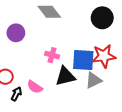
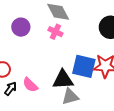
pink cross: (52, 55) -> (55, 32), moved
gray triangle: (93, 80) -> (70, 97), moved

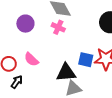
blue square: (84, 66) -> (86, 60), size x0.7
pink semicircle: (30, 85) -> (31, 59), moved

